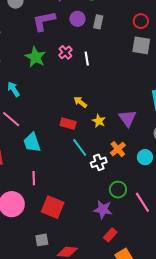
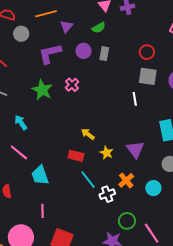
white line: (87, 59) -> (135, 99), moved

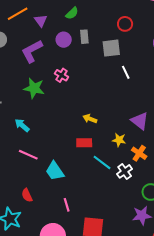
gray square: (148, 76) -> (111, 48), moved
yellow star: (107, 153) -> (119, 140), moved

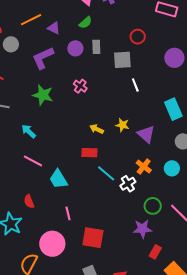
purple triangle: (41, 21) -> (54, 28), turned -32
pink cross: (62, 75) -> (80, 86), moved
yellow star: (119, 140) -> (122, 125), moved

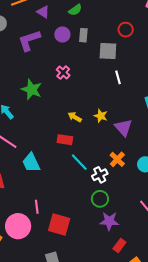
green star: (43, 95) -> (32, 90), moved
green circle: (153, 206) -> (100, 199), moved
pink line: (68, 213) -> (37, 207), moved

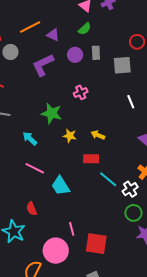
pink cross: (63, 73) -> (81, 92), turned 32
white line: (118, 77) -> (131, 102), moved
yellow star: (101, 116) -> (70, 136), moved

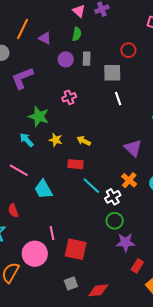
orange line: (30, 27) -> (23, 29), turned -40
green semicircle: (85, 29) -> (77, 34), turned -40
purple L-shape: (43, 65) -> (22, 78), moved
white line: (131, 102) -> (118, 99), moved
cyan arrow: (30, 139) -> (27, 140), moved

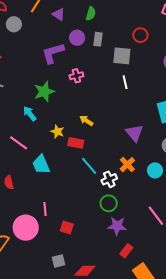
purple L-shape: (22, 78) -> (53, 53), moved
green star: (39, 116) -> (44, 92), turned 30
yellow star: (56, 140) -> (57, 132), moved
red square: (76, 249) -> (67, 227), size x0.6

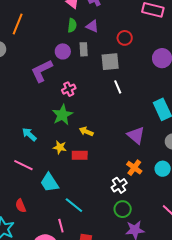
purple triangle: (59, 14) -> (92, 26), moved
green star: (44, 92) -> (62, 115), moved
cyan line: (89, 166) -> (74, 205), moved

